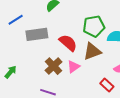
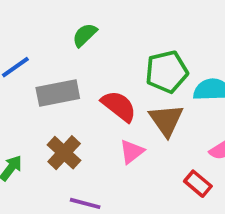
brown triangle: (92, 51) -> (166, 120), turned -42
brown cross: (54, 66) -> (64, 153), moved

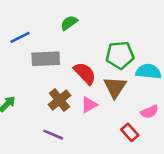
brown cross: (64, 153) -> (60, 100), moved

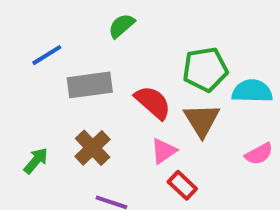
brown cross: (60, 100) -> (93, 148), moved
red rectangle: (130, 132) -> (182, 185), moved

